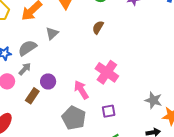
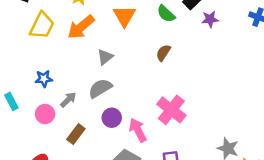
gray semicircle: (27, 48) -> (100, 88), moved
purple circle: (48, 81) -> (112, 118), moved

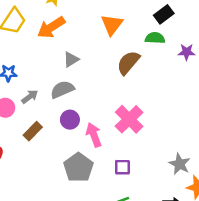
green semicircle: (166, 14) -> (155, 38), moved, turned 132
orange triangle: (124, 16) -> (112, 25), moved
purple star: (210, 19) -> (187, 52), moved
brown semicircle: (163, 53) -> (128, 63), size x1.5

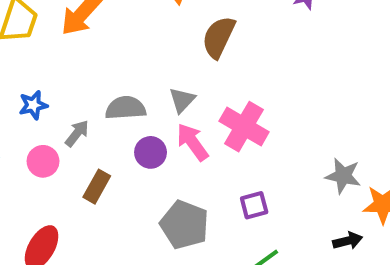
gray triangle: (71, 59) -> (182, 100), moved
gray semicircle: (62, 89) -> (126, 108), turned 35
pink arrow: (94, 135) -> (192, 142), moved

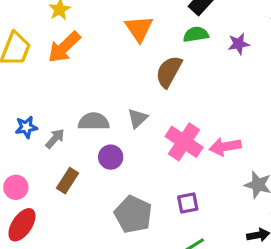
blue star: (33, 105) -> (26, 127), moved
pink arrow: (192, 142) -> (225, 147), moved, turned -68
pink circle: (43, 161) -> (16, 187), moved

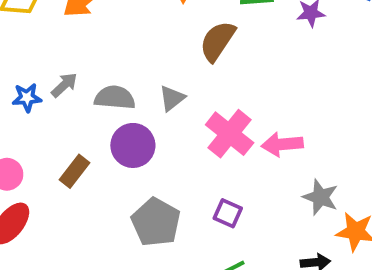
gray arrow: (55, 139) -> (64, 85), moved
purple circle: (111, 157) -> (133, 145), size x1.4
purple square: (188, 203) -> (228, 213), turned 30

